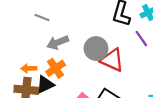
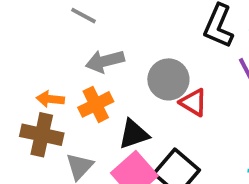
red triangle: (112, 60) -> (193, 102), size x0.7
black triangle: (45, 84) -> (134, 134), moved

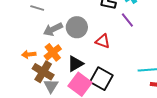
gray circle: (168, 79) -> (77, 27), moved
brown cross: (42, 135) -> (43, 72), moved, turned 30

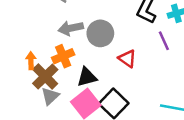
orange arrow: (29, 54) -> (31, 61), moved, turned 80

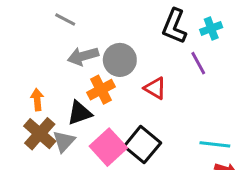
orange cross: (63, 56) -> (101, 90), moved
brown cross: (45, 76) -> (40, 134), moved
black triangle: (87, 77) -> (80, 113), moved

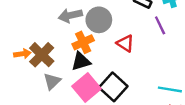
orange arrow: (37, 100) -> (22, 54), moved, turned 84
black triangle: (80, 113) -> (81, 61), moved
brown cross: (40, 134) -> (42, 55), moved

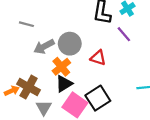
black square: (113, 87) -> (98, 98), turned 30

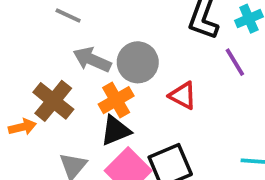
gray arrow: (44, 47) -> (92, 60), turned 42
brown cross: (29, 87) -> (53, 101), moved

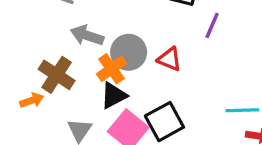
gray circle: (138, 62) -> (129, 52), moved
purple line: (235, 62) -> (212, 25), turned 60

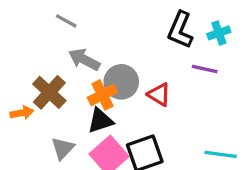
purple line: (212, 25) -> (205, 69), turned 70

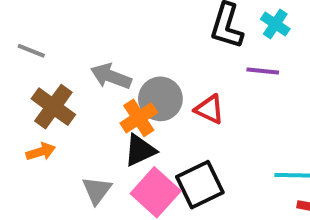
gray line: (66, 21) -> (31, 51), moved
cyan cross: (219, 33) -> (275, 24), turned -30
brown cross: (49, 92) -> (53, 107), moved

